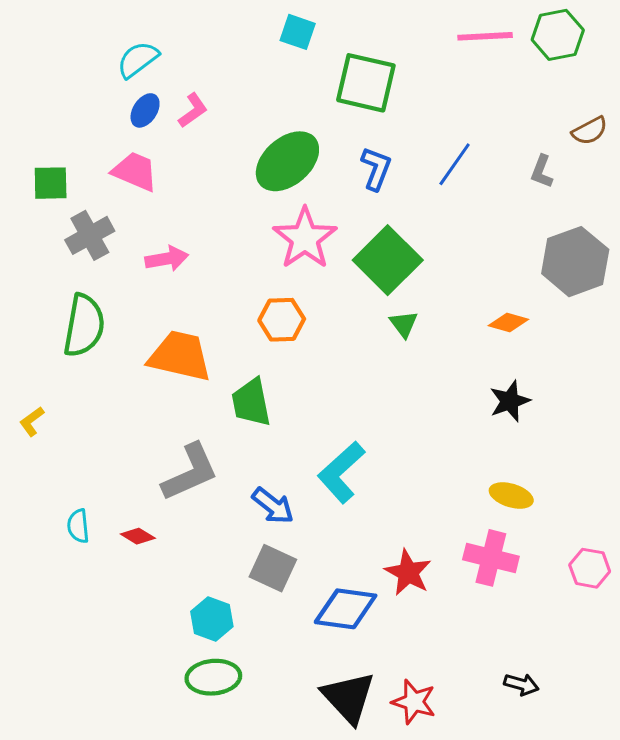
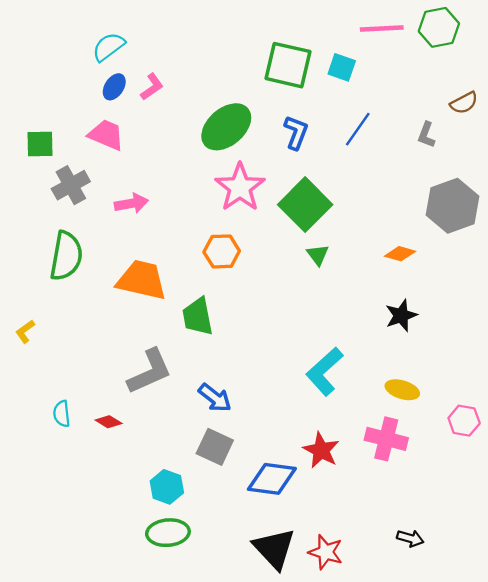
cyan square: (298, 32) -> (342, 67), moved
cyan L-shape: (341, 472) -> (325, 371), moved
pink hexagon: (590, 568) -> (464, 421), moved

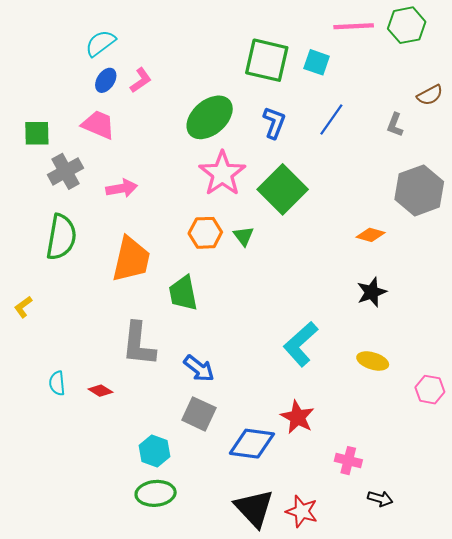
green triangle: (318, 255) -> (243, 236), moved
orange trapezoid: (142, 280) -> (131, 259), turned 90
gray L-shape: (150, 371) -> (139, 344), turned 120
pink cross: (386, 439) -> (348, 461), moved, size x0.7

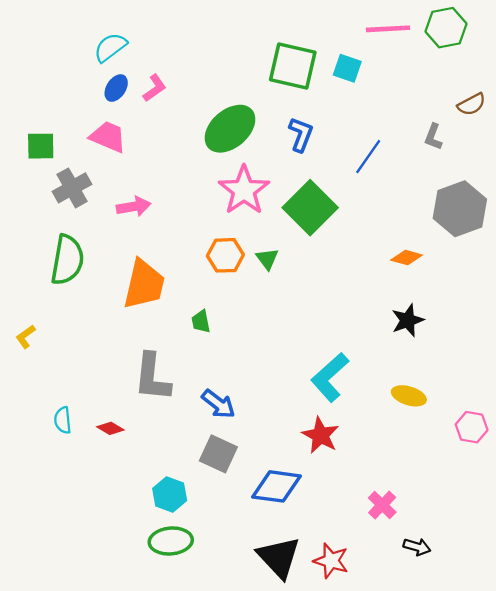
blue line: (331, 119) -> (368, 157), moved
green trapezoid: (183, 293) -> (201, 321), size x0.6
red star: (297, 417) -> (321, 435), moved
pink cross: (348, 461) -> (382, 505), turned 30

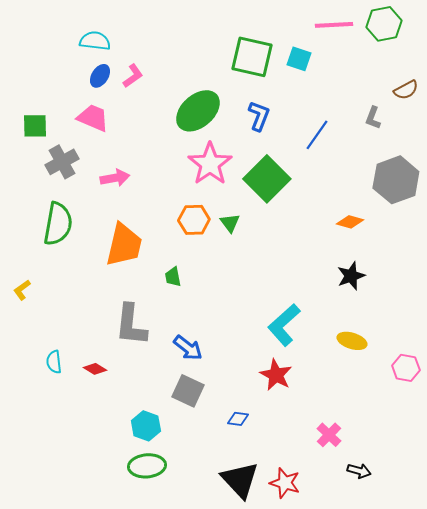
cyan semicircle: (110, 47) -> (95, 41), turned 44
blue diamond: (276, 486) -> (238, 419), size x0.5

